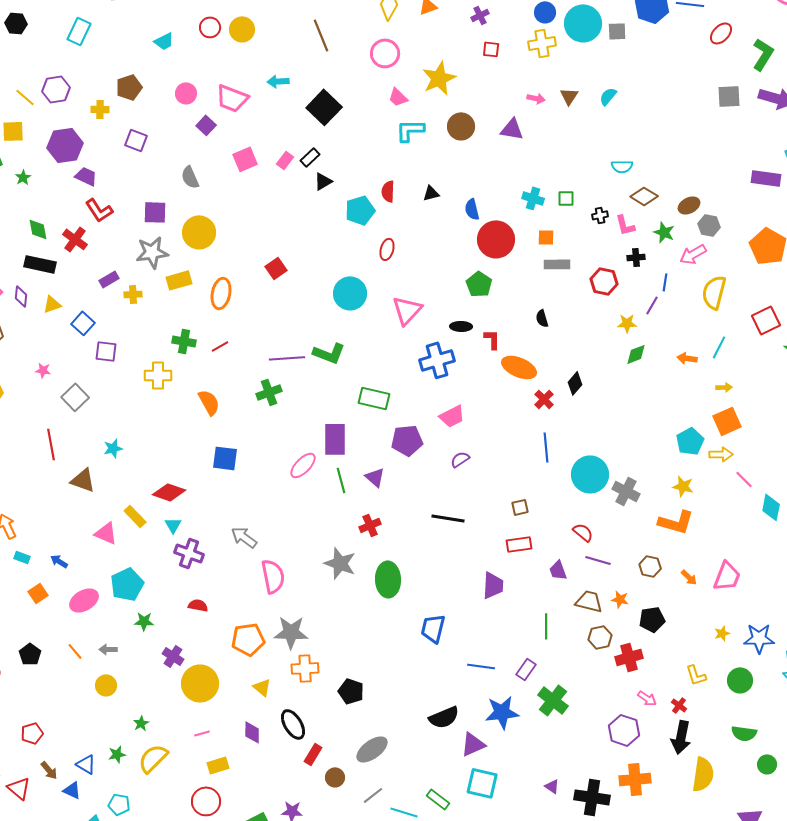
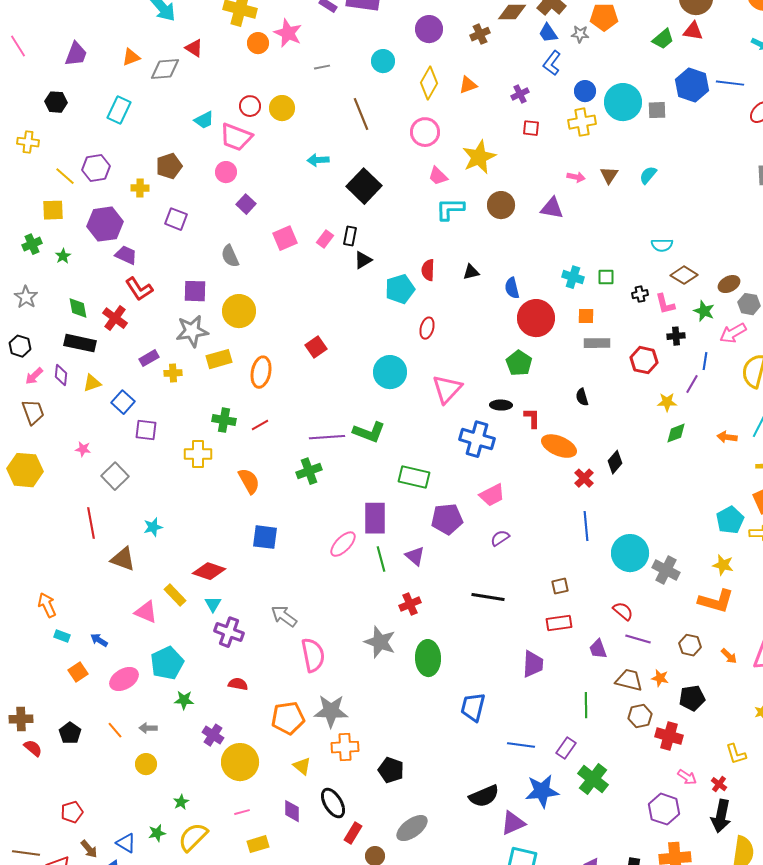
pink trapezoid: (232, 98) -> (236, 137), moved
black rectangle: (310, 157) -> (350, 236), turned -36
blue cross: (437, 360) -> (477, 439), turned 32
red cross: (629, 657) -> (669, 736), turned 32

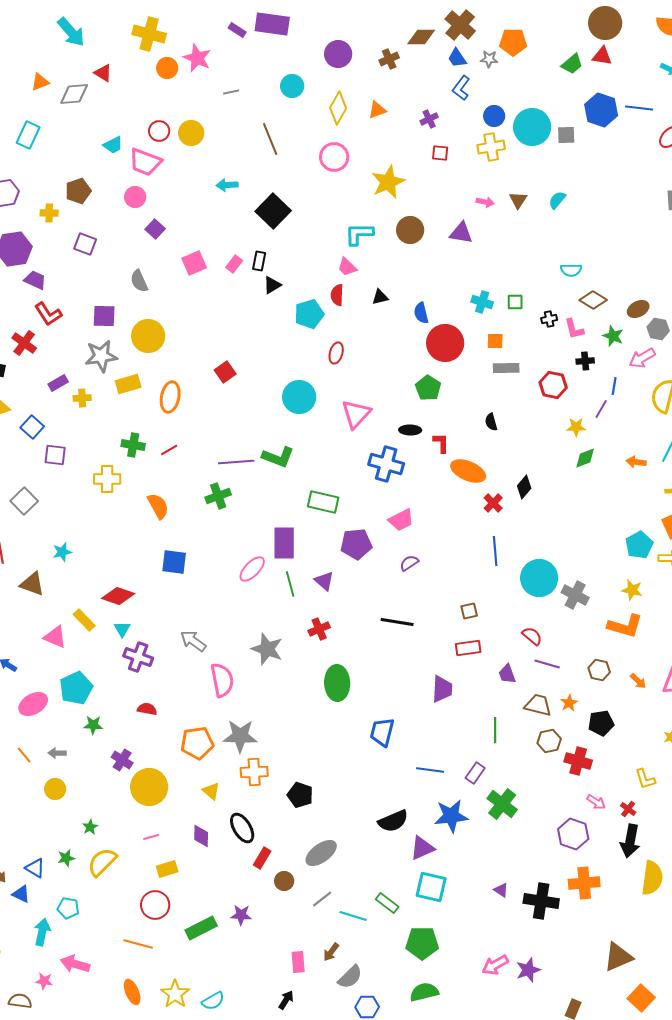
pink trapezoid: (438, 176) -> (347, 267), moved
gray star: (380, 642) -> (267, 649), moved
orange star: (660, 678) -> (569, 703), turned 30

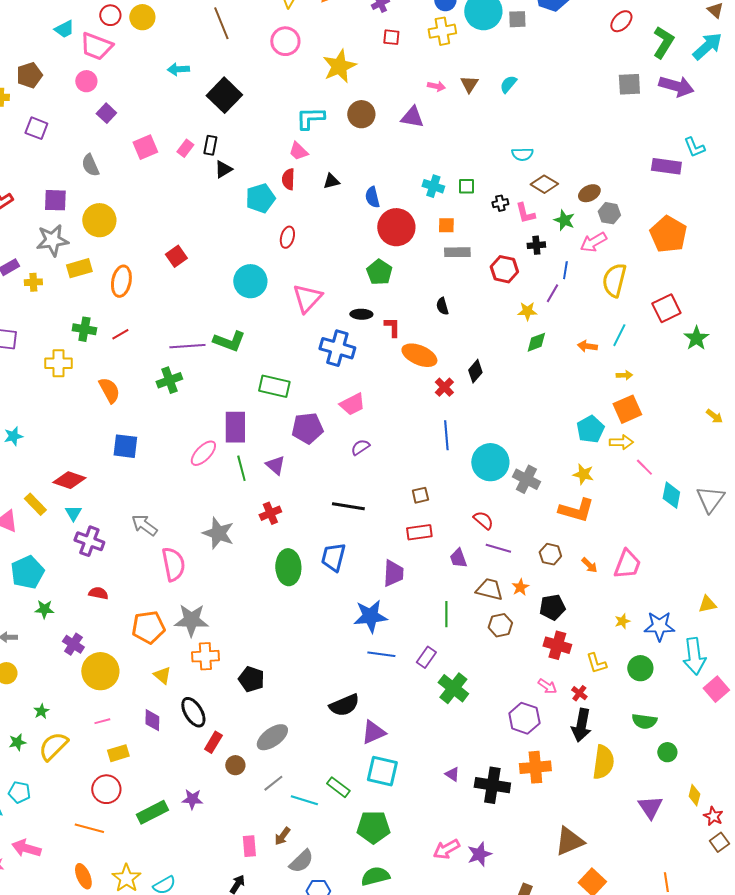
blue trapezoid: (382, 732) -> (333, 557), moved
red cross: (578, 761) -> (557, 645), moved
blue star: (451, 816) -> (370, 616), moved

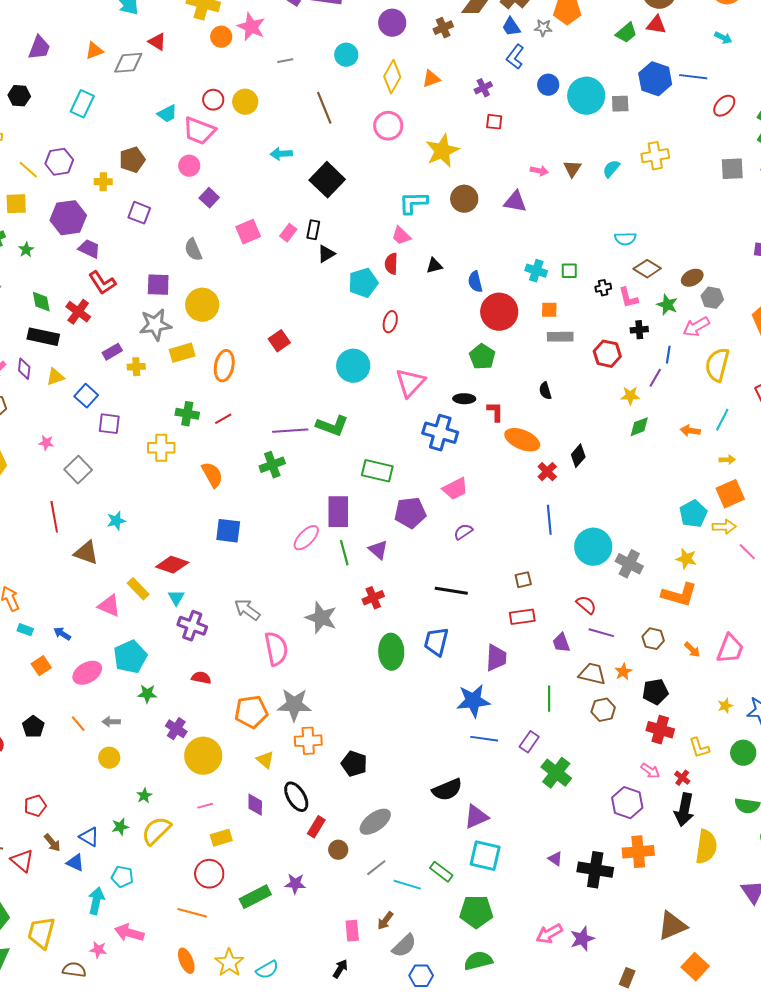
yellow cross: (442, 31) -> (655, 156), moved

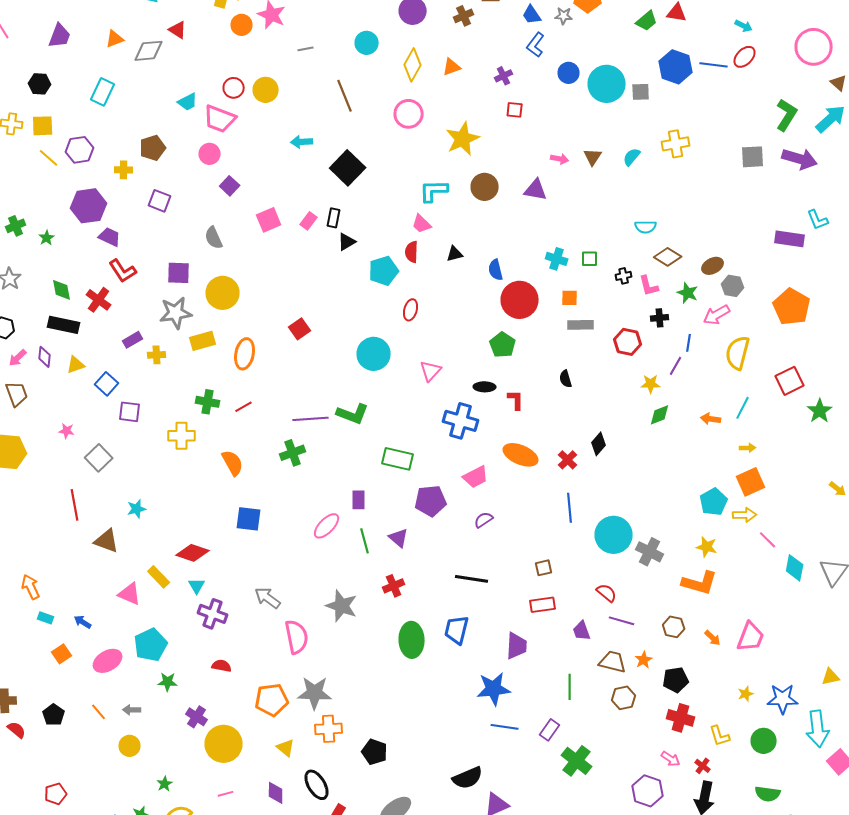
red ellipse: (724, 106) -> (745, 57), moved
yellow square: (16, 204) -> (43, 126), moved
pink triangle: (410, 383) -> (431, 371), size x0.7
orange ellipse: (522, 440) -> (521, 455), moved
purple rectangle: (338, 512) -> (359, 500), size x0.6

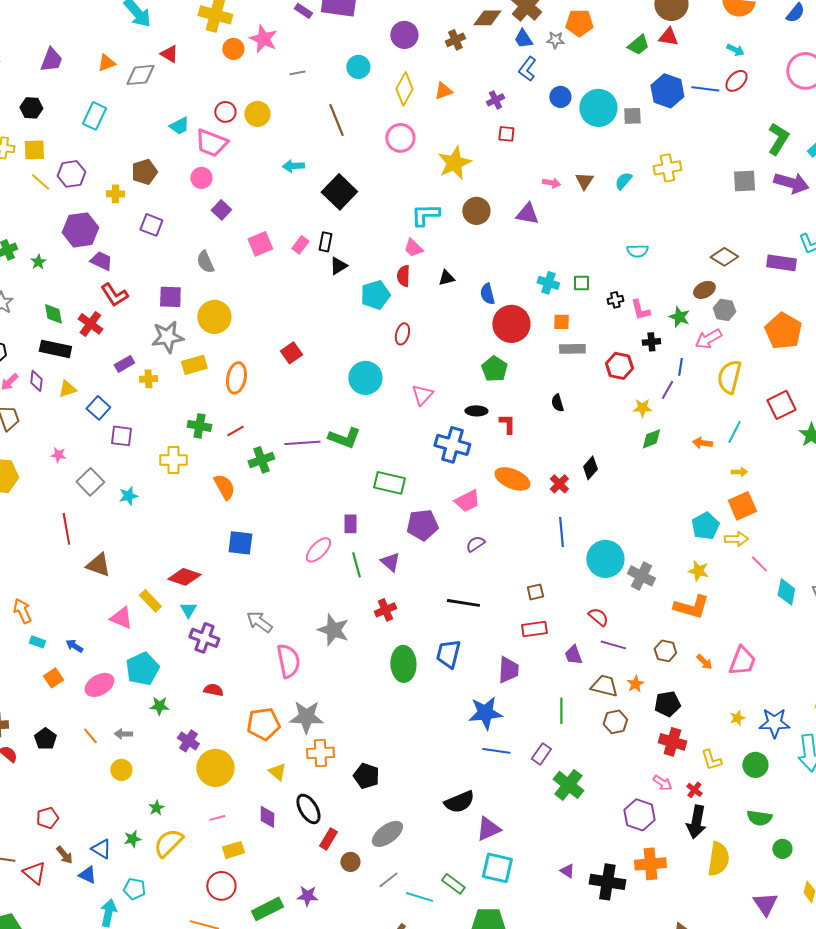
brown diamond: (668, 257) -> (724, 257), moved
green cross: (293, 453) -> (261, 460), moved
cyan star: (137, 509) -> (128, 496), moved

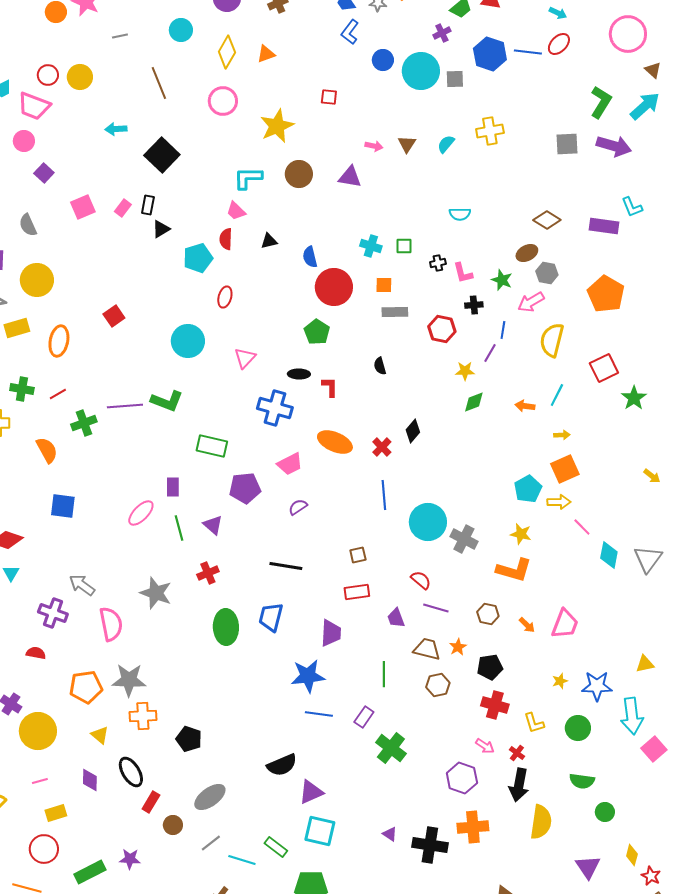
purple cross: (495, 100) -> (442, 33), moved
purple cross: (204, 638) -> (53, 613), moved

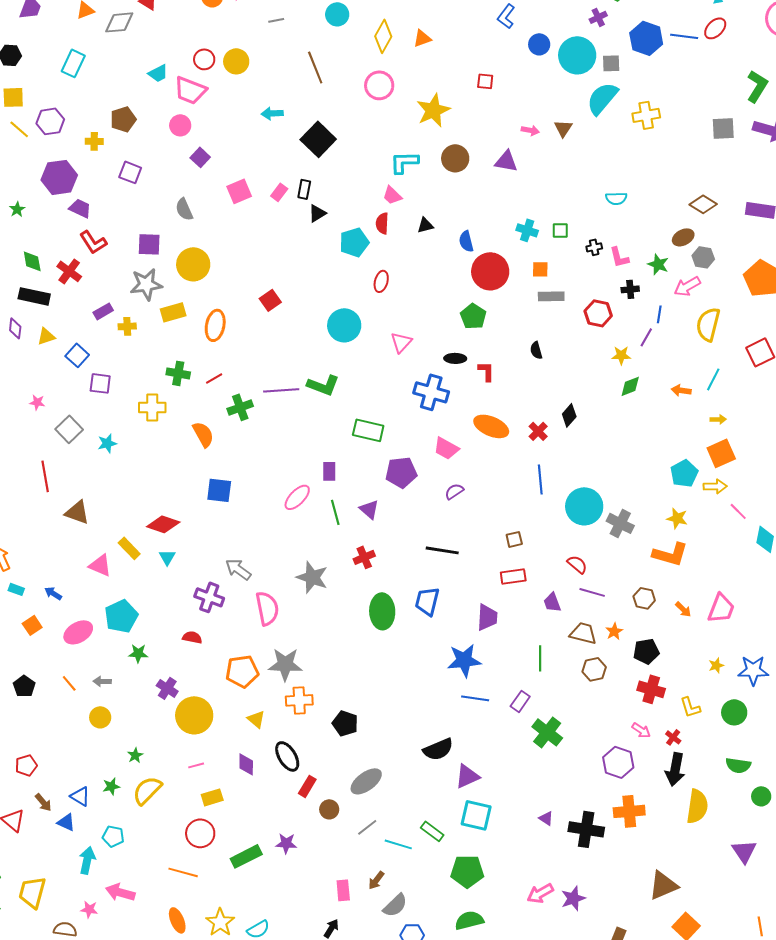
cyan semicircle: (446, 144) -> (602, 98), moved, size x1.8
pink trapezoid: (290, 464) -> (446, 448), turned 56

